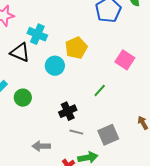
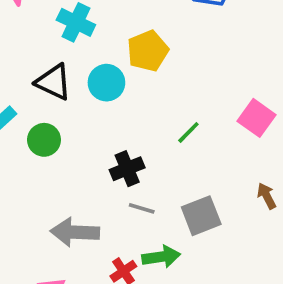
black triangle: (20, 52) -> (54, 82), moved
pink square: (125, 60) -> (256, 118), moved
gray arrow: (41, 146) -> (75, 232), size x1.4

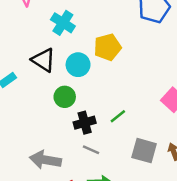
green line: (188, 132) -> (118, 116), moved
green circle: (44, 140) -> (65, 97), moved
gray square: (201, 216) -> (144, 151), moved, turned 30

